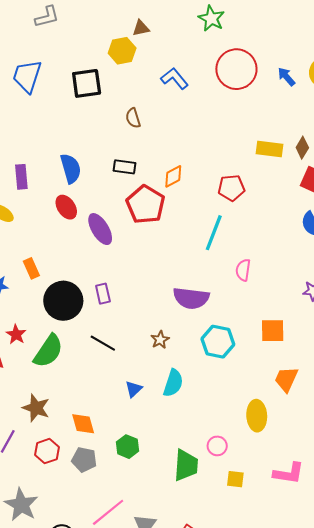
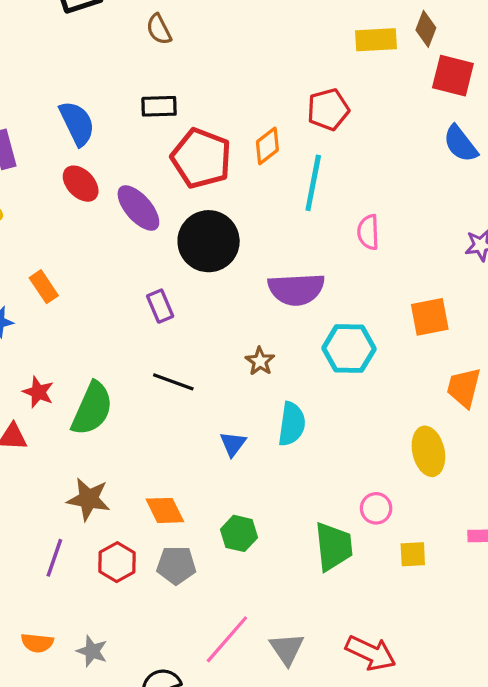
orange diamond: (173, 176) -> (267, 146), moved
black circle: (63, 301) -> (209, 241), moved
gray star: (21, 505) -> (92, 651), size x0.6

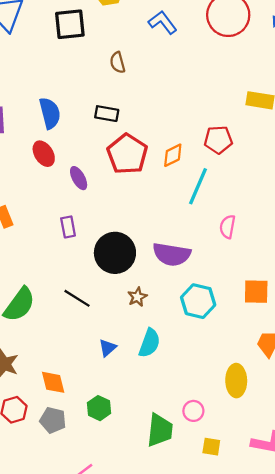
purple ellipse: (138, 208) -> (79, 178), size x0.7
black circle: (209, 241) -> (115, 253), moved
purple rectangle: (160, 306) -> (68, 227), moved

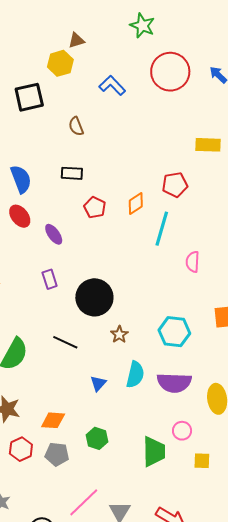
red pentagon: (127, 154) -> (95, 207), size x0.6
purple semicircle: (172, 254) -> (174, 383), moved
orange diamond: (53, 382) -> (53, 420), turned -65

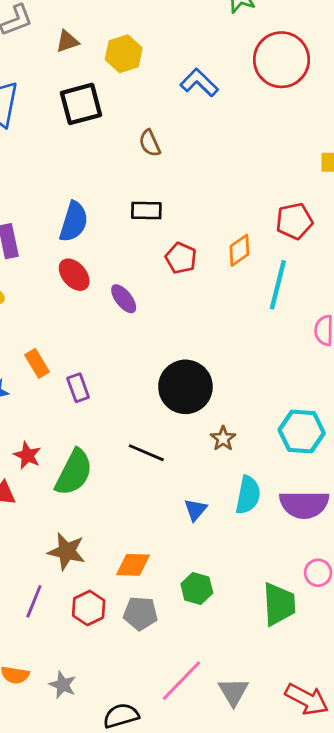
brown triangle: (76, 40) -> (67, 41), moved
blue semicircle: (21, 179) -> (74, 222), turned 40
purple rectangle: (50, 279) -> (78, 388), moved

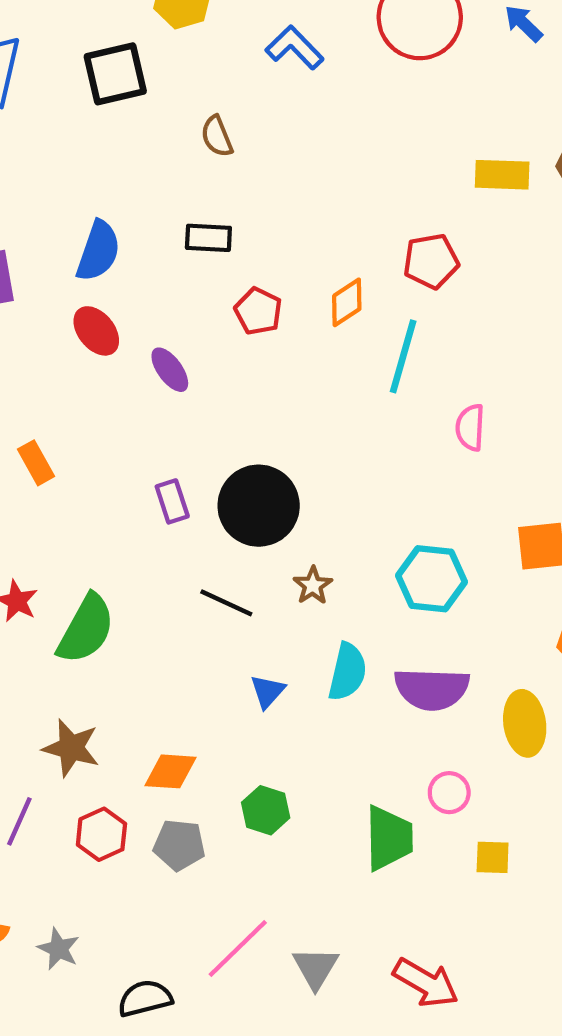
purple rectangle: (78, 388) -> (172, 501), moved
black line: (146, 453) -> (226, 603), moved

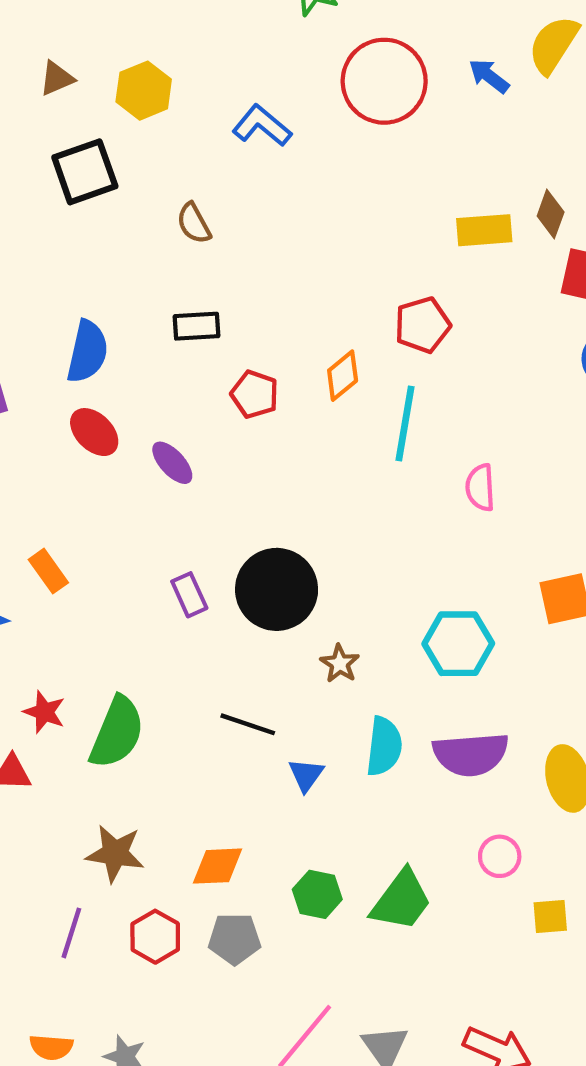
black line: (226, 603) -> (248, 724), moved
green trapezoid: (389, 838) -> (401, 900), moved, turned 44

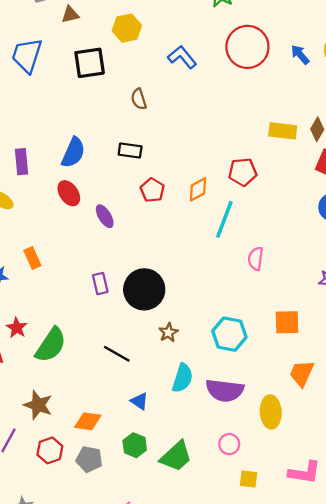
brown triangle: (57, 78) -> (70, 15), moved
blue triangle: (306, 775) -> (139, 401), moved, turned -42

